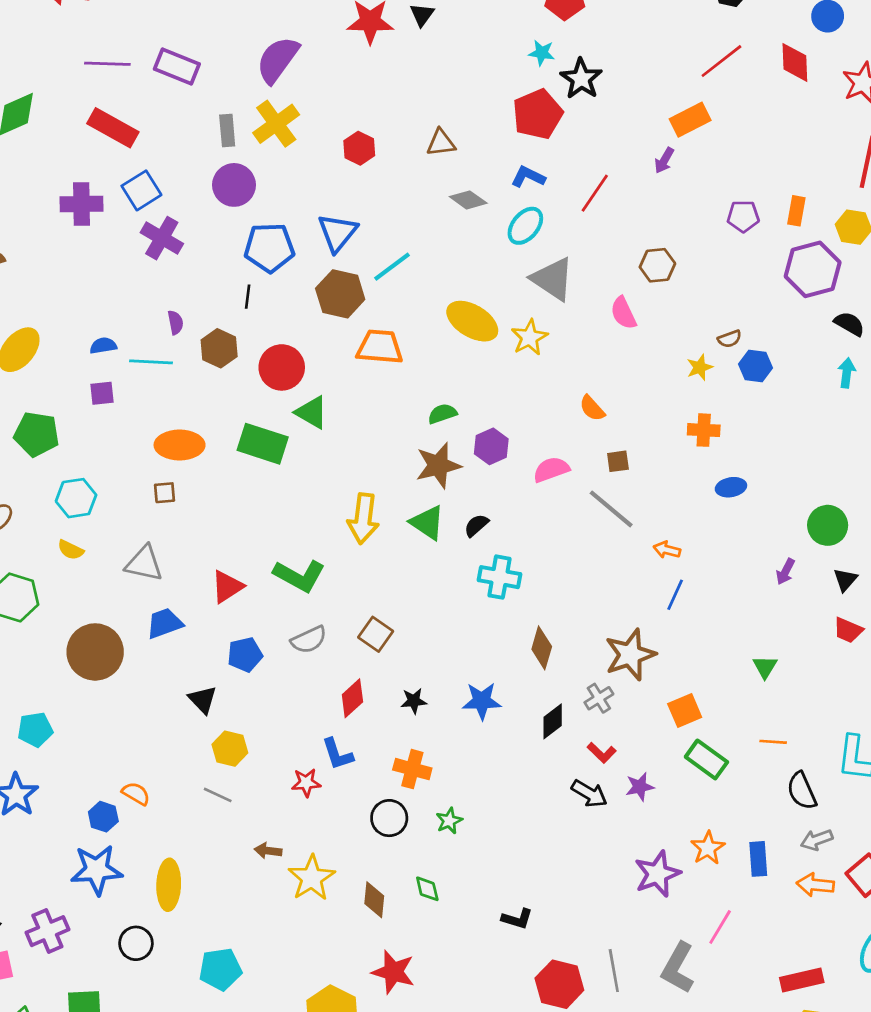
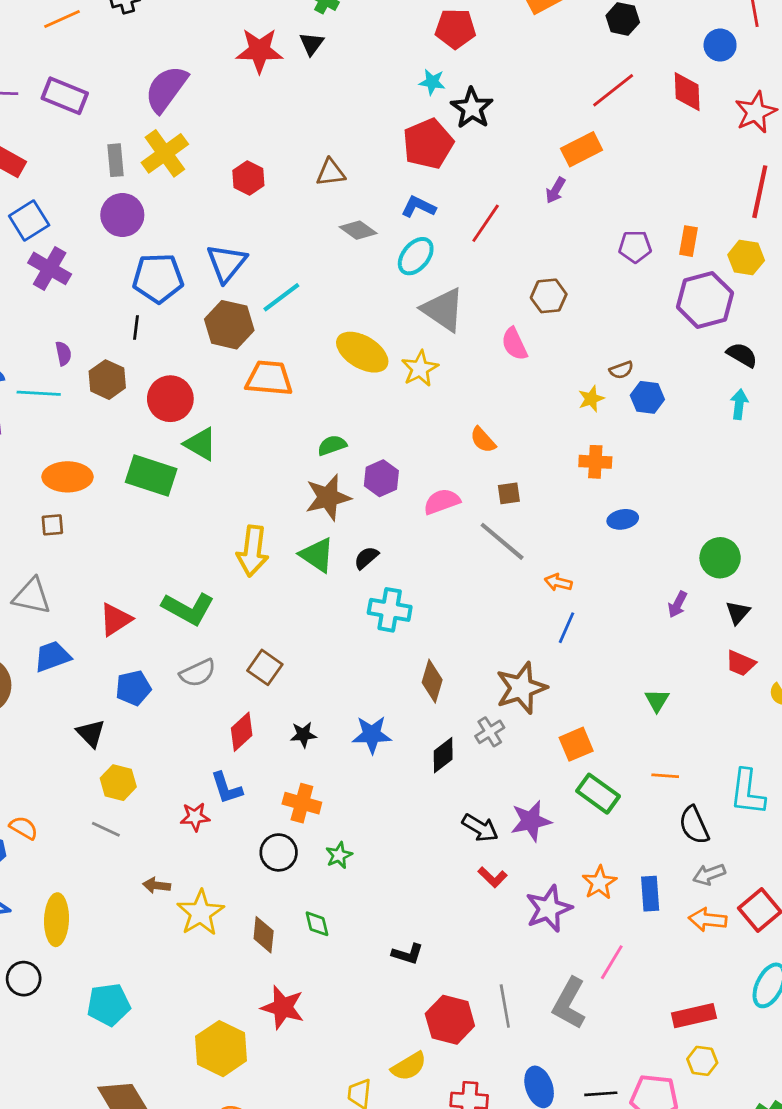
red L-shape: (602, 753) -> (492, 877), moved
purple star: (640, 787) -> (531, 821), size x1.4

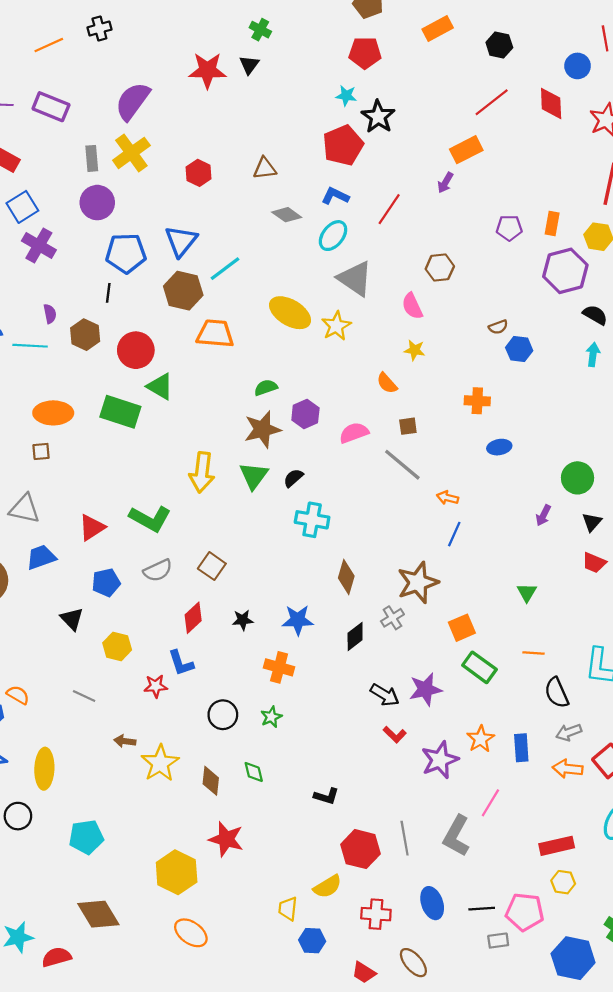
yellow star: (591, 399) -> (414, 350), moved, turned 30
green triangle: (317, 555) -> (254, 476), turned 32
yellow hexagon: (118, 783) -> (117, 646), moved
orange cross: (302, 803) -> (279, 667), moved

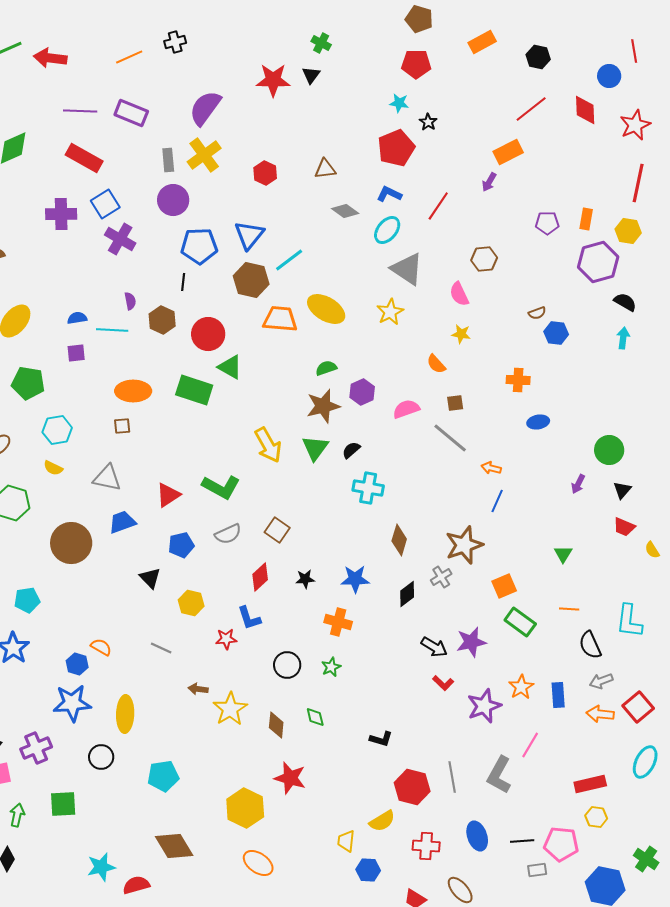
black star: (378, 117) -> (428, 122), size x0.6
yellow ellipse: (290, 313) -> (326, 309), moved
yellow arrow: (202, 472) -> (268, 445), turned -36

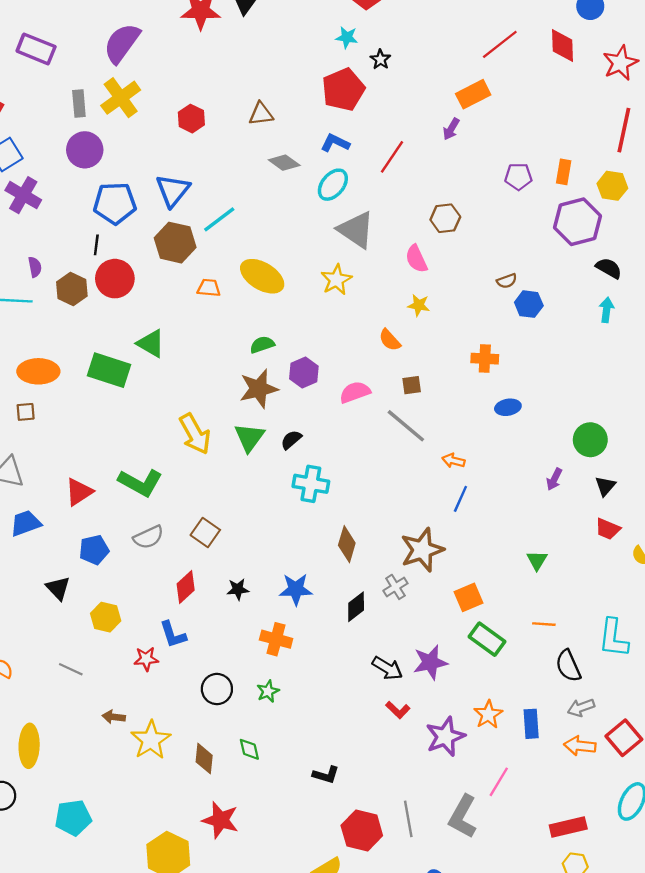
orange trapezoid: (280, 319) -> (209, 288), size x0.6
red circle: (208, 334) -> (115, 279), moved

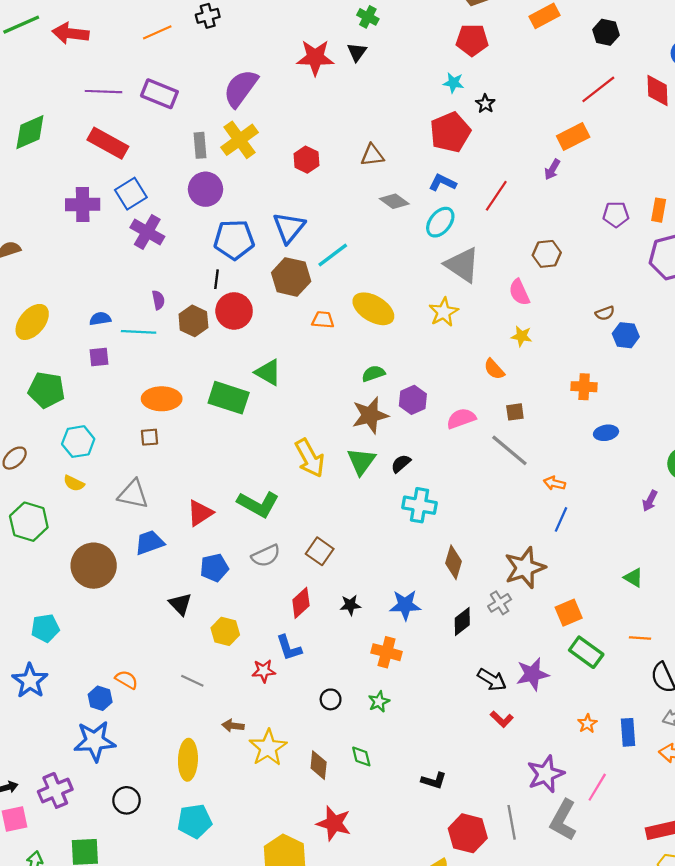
green triangle: (537, 560) -> (633, 578), turned -30
black circle: (217, 689) -> (331, 699), size x0.7
orange star: (488, 715) -> (587, 724), size x0.7
purple star: (445, 737) -> (546, 774), moved
yellow ellipse: (29, 746) -> (188, 760), moved

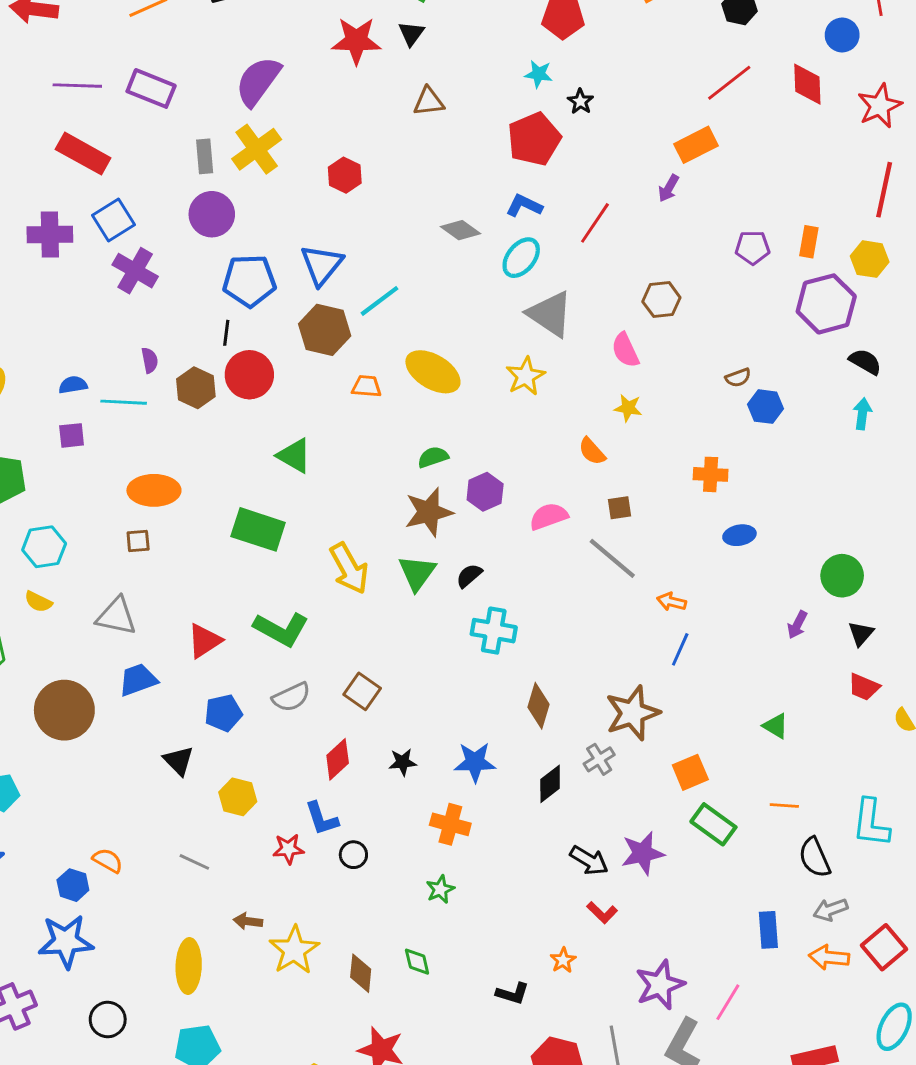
brown triangle: (372, 155) -> (429, 101), moved
green rectangle: (229, 398) -> (258, 529), moved
black circle: (331, 699) -> (353, 855), moved
orange star: (587, 724) -> (563, 960), moved

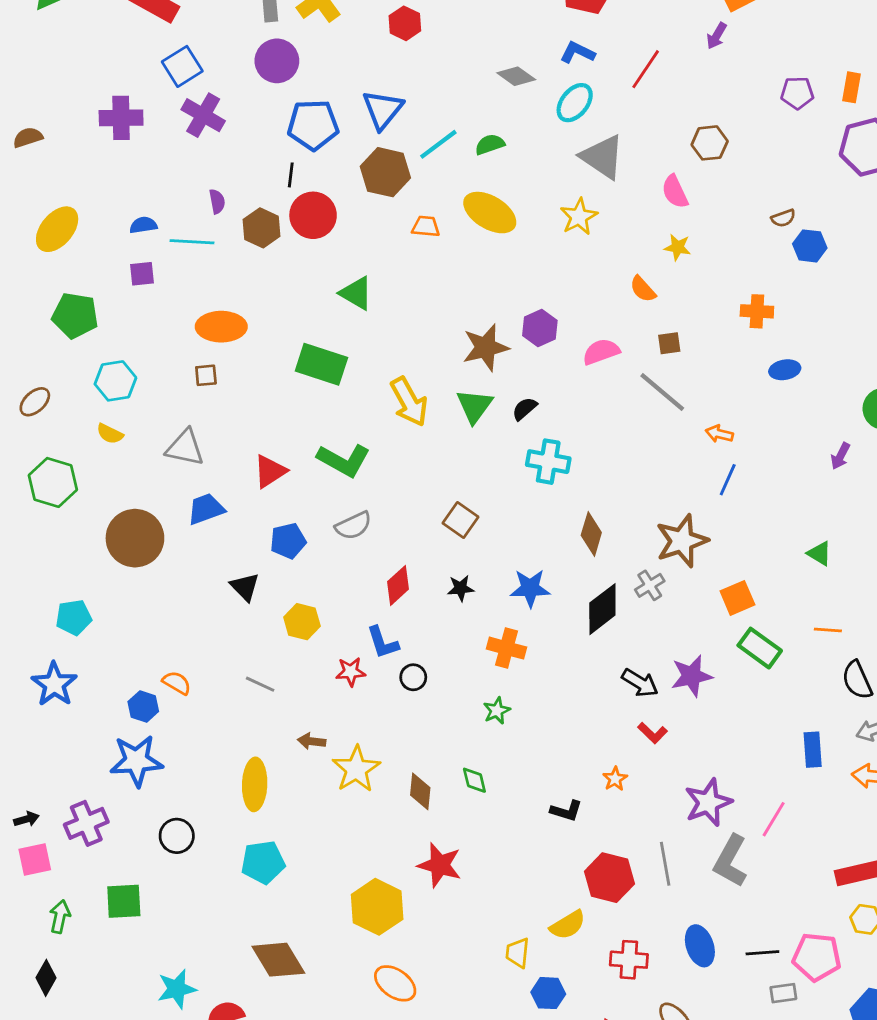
purple cross: (50, 234) -> (121, 118), moved
green semicircle: (433, 457) -> (490, 144), moved
brown square: (362, 691) -> (461, 520), moved
black diamond: (550, 784) -> (602, 609), size x1.4

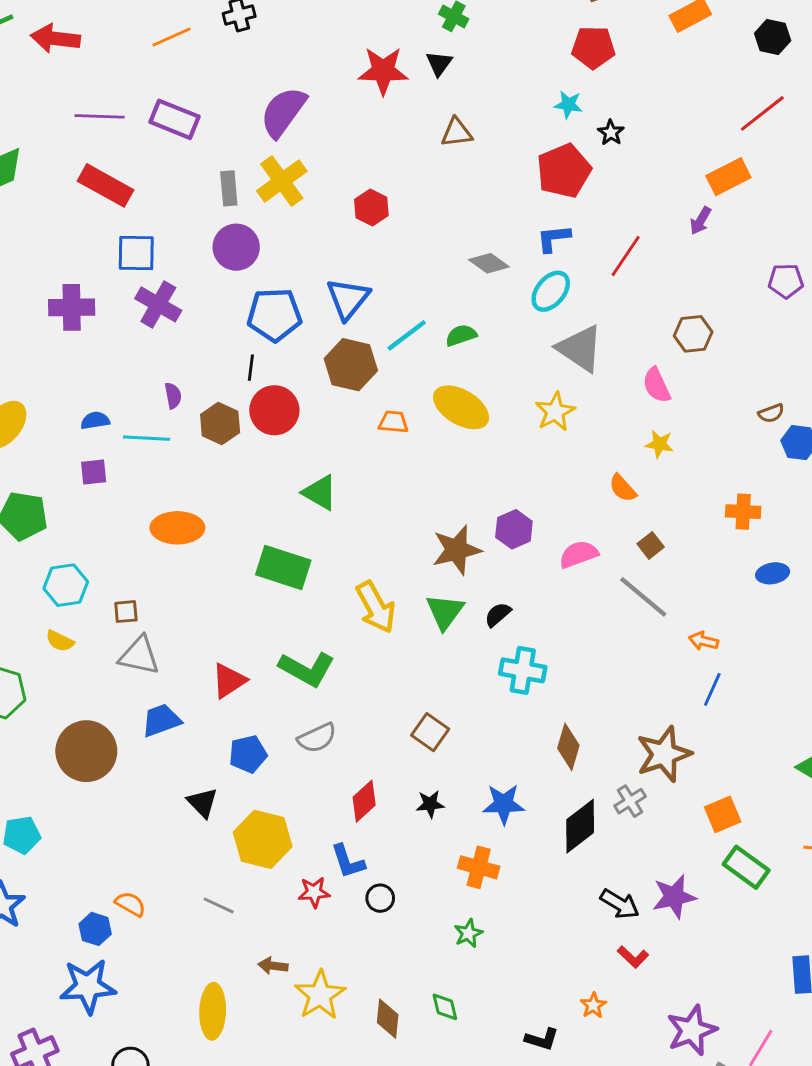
blue L-shape: (577, 53) -> (554, 238), turned -32
blue square: (182, 66) -> (136, 253), turned 33
brown square: (669, 343) -> (651, 545), turned -30
brown square: (206, 375) -> (126, 612), moved
yellow hexagon: (302, 622) -> (263, 839), size x1.5

